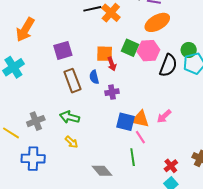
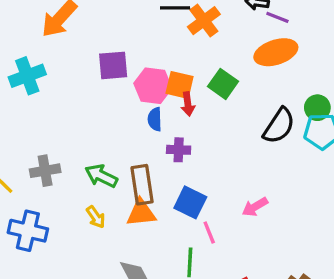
pink hexagon: (148, 51) -> (153, 86), moved
brown rectangle: (72, 81) -> (142, 185), moved
orange triangle: (140, 119) -> (141, 213), moved, turned -30

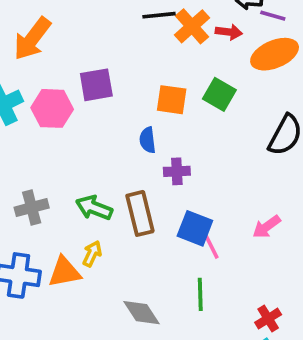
pink hexagon: (153, 86) -> (52, 108), moved
red arrow: (188, 104) -> (229, 32), moved, turned -70
orange triangle: (141, 213) -> (64, 272), moved
yellow arrow: (96, 217) -> (92, 254), turned -115
pink line: (209, 233) -> (211, 247), moved

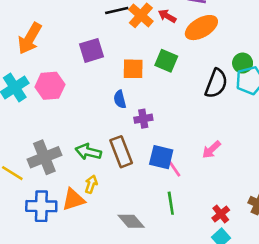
red arrow: (229, 32) -> (167, 16), turned -150
purple square: (96, 85) -> (91, 50), moved
gray cross: (32, 208) -> (44, 157), size x1.4

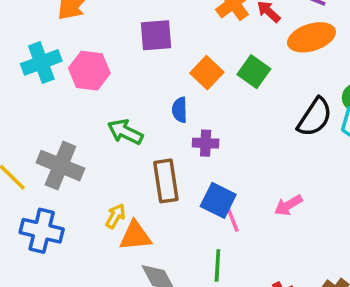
orange square: (133, 69) -> (207, 73), turned 30
green arrow: (88, 152) -> (125, 132), moved
gray cross: (44, 157) -> (60, 166), turned 32
orange triangle: (73, 200) -> (135, 236), moved

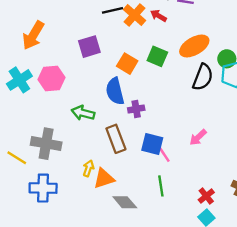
orange ellipse: (311, 37) -> (194, 46), moved
blue semicircle: (180, 110) -> (115, 91), size x1.6

